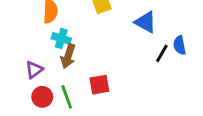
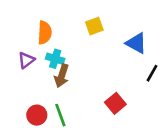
purple triangle: (34, 70) -> (26, 60), moved
red square: (99, 85) -> (115, 103), moved, turned -30

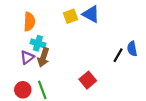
blue triangle: (136, 43) -> (91, 14), moved
purple triangle: (26, 60) -> (27, 57), moved

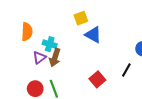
blue triangle: (91, 14) -> (93, 35), moved
orange semicircle: (29, 22) -> (27, 32), moved
black line: (118, 55) -> (126, 70), moved

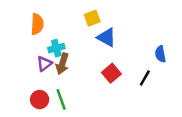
orange semicircle: (27, 32) -> (37, 24), moved
cyan cross: (50, 44) -> (56, 48), turned -32
red square: (97, 79) -> (111, 73), moved

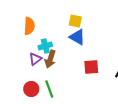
yellow square: (92, 18) -> (75, 21), turned 32
blue triangle: (107, 37) -> (77, 37), moved
red square: (111, 73) -> (91, 67), turned 35

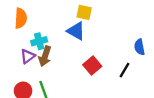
yellow square: (75, 21) -> (84, 12), moved
red square: (91, 67) -> (92, 65), turned -35

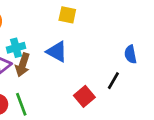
blue triangle: (76, 31) -> (57, 52), moved
red square: (92, 65) -> (84, 96), moved

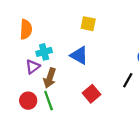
brown arrow: (23, 65) -> (50, 78), moved
red square: (84, 96) -> (92, 94), moved

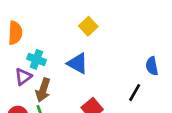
yellow square: (88, 24) -> (88, 26), turned 35
cyan cross: (44, 52) -> (36, 59), turned 35

